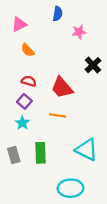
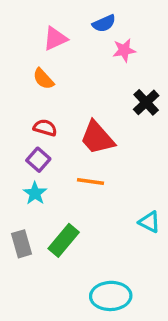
blue semicircle: (58, 14) -> (104, 23), moved, turned 56
pink triangle: (19, 24) -> (55, 38), moved
cyan triangle: (87, 150) -> (149, 222), moved, size x0.6
green rectangle: (41, 153) -> (64, 240), turned 42

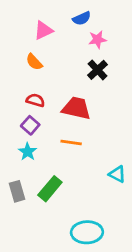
black cross: (146, 102) -> (98, 70), moved
red trapezoid: (97, 138) -> (76, 108), turned 144

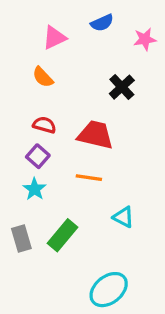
pink star: (98, 40) -> (145, 39), moved
cyan triangle: (117, 174) -> (123, 217), moved
cyan ellipse: (87, 232) -> (109, 290), turned -36

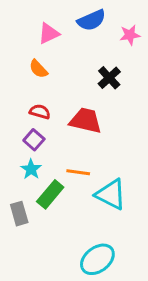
blue semicircle: (102, 23) -> (92, 20), size x1.4
orange line: (89, 178) -> (78, 172), moved
cyan triangle: (123, 217) -> (111, 194), size x1.6
green rectangle: (63, 235) -> (50, 194), moved

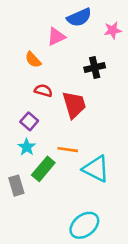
pink triangle: (49, 33) -> (56, 37), moved
black cross: (109, 78) -> (95, 67), turned 30
red semicircle: (40, 112) -> (43, 91), moved
red trapezoid: (86, 121) -> (74, 105), turned 60

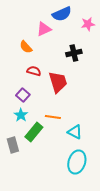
cyan triangle: (96, 169) -> (75, 132), size x0.7
cyan ellipse: (84, 225) -> (77, 162), moved, turned -35

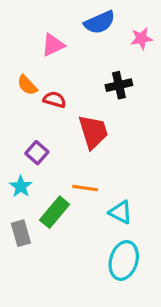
pink triangle: (44, 29) -> (53, 45), moved
orange semicircle: (26, 47) -> (27, 85), moved
red semicircle: (34, 71) -> (55, 100), moved
cyan star: (21, 115) -> (21, 186), moved

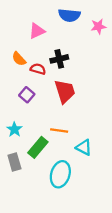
blue semicircle: (100, 22) -> (69, 15), turned 30
black cross: (119, 85) -> (59, 59), moved
purple square: (37, 153) -> (27, 95), moved
cyan ellipse: (124, 260) -> (60, 174), moved

